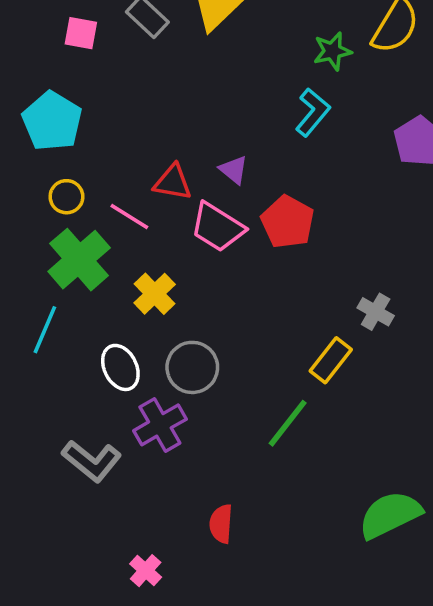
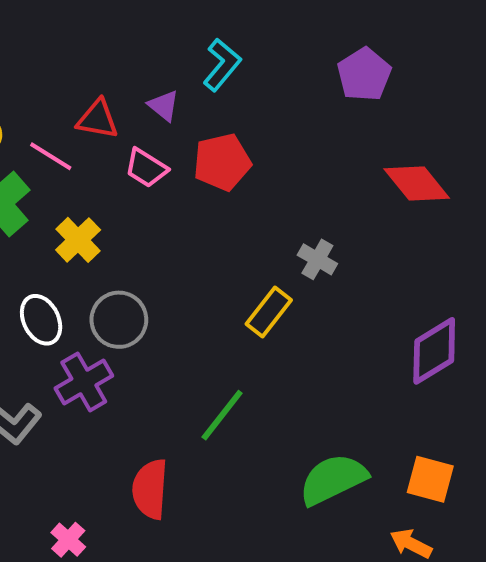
cyan L-shape: (313, 112) -> (222, 65), moved
red pentagon: (288, 222) -> (222, 162), turned 30
pink trapezoid: (217, 227) -> (146, 168), size x0.7
green line: (288, 423) -> (222, 415), moved
red semicircle: (221, 524) -> (150, 489), size x1.4

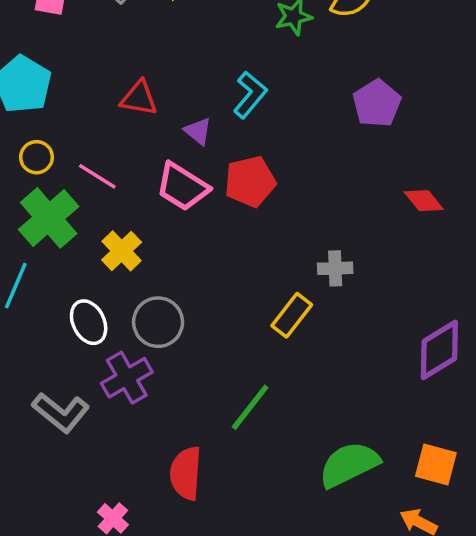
red triangle: (97, 119) -> (139, 98), moved
pink trapezoid: (146, 168) -> (182, 187), size x1.4
red diamond: (417, 183) -> (424, 201), size x0.7
gray cross: (317, 259) -> (335, 268), turned -32

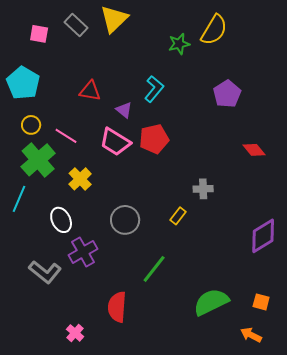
yellow rectangle: (292, 315) -> (178, 216), size x0.7
gray circle: (158, 322) -> (125, 220), moved
orange square: (436, 465) -> (261, 302), size x0.7

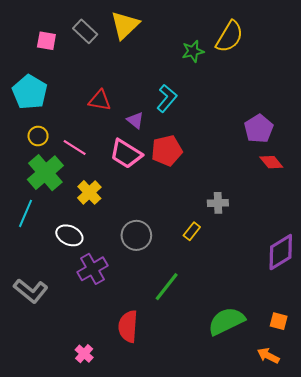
purple pentagon: (227, 94) -> (259, 129), moved
white ellipse: (61, 220) -> (69, 235), turned -40
gray L-shape: (45, 272) -> (31, 291), moved

